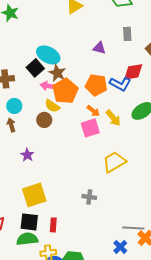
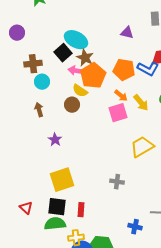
cyan circle: (14, 106) -> (42, 82), moved
blue cross: (120, 247) -> (135, 227), moved, turned -32

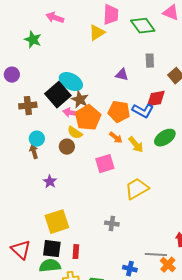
black square: (63, 53) -> (58, 95), size x1.4
cyan circle: (42, 82) -> (37, 139), moved
pink square: (118, 113) -> (105, 164), moved
red triangle: (26, 208) -> (21, 250), size x1.5

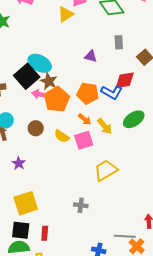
yellow semicircle: (75, 133) -> (62, 136), moved
pink square: (105, 164) -> (84, 140), moved

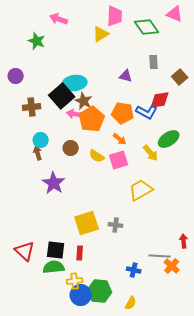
cyan ellipse: (40, 63) -> (75, 83), turned -35
yellow arrow: (105, 126) -> (151, 153), moved
purple star: (19, 163) -> (54, 183), size x1.6
yellow square: (26, 203) -> (87, 223), moved

